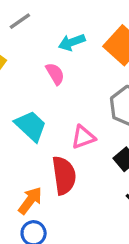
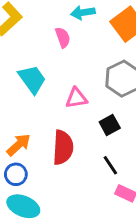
red semicircle: (64, 175) -> (63, 147), moved

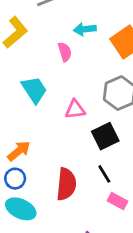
black square: (110, 125) -> (105, 136), size x1.4
red semicircle: (63, 147) -> (66, 184), moved

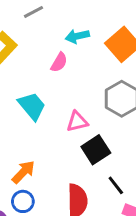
pink semicircle: (65, 52) -> (59, 62), turned 54
black square: (105, 136) -> (96, 150), moved

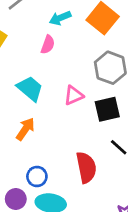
black square: (96, 150) -> (107, 109), moved, turned 30
orange arrow: (23, 172) -> (25, 129), moved

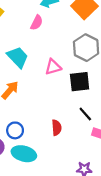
red semicircle: (86, 167) -> (57, 128), size x0.6

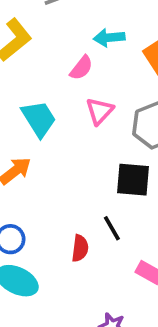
pink triangle: (53, 67) -> (100, 111), moved, turned -42
black line: (85, 114) -> (112, 228), moved

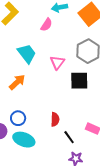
pink triangle: (100, 111) -> (57, 62), moved
black line: (112, 228) -> (69, 137), moved

